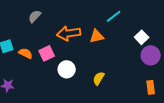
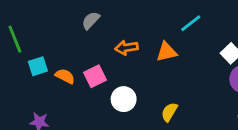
gray semicircle: (35, 16) -> (91, 20), moved
orange arrow: (69, 33) -> (126, 48), size x0.7

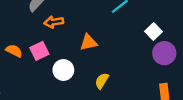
orange arrow: (126, 48) -> (54, 22), moved
orange triangle: (166, 52) -> (89, 42), moved

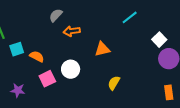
pink square: (39, 51) -> (47, 79), moved
white circle: (63, 70) -> (71, 69), moved

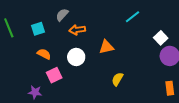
cyan square: (17, 49) -> (38, 29), moved
white circle: (71, 69) -> (76, 57), moved
purple star: (18, 90) -> (35, 92), moved

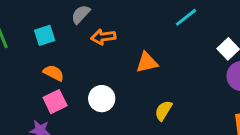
white circle: (76, 57) -> (102, 99), moved
pink square: (54, 75) -> (55, 102), moved

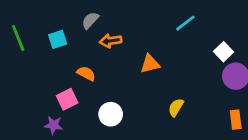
orange semicircle: (54, 73) -> (86, 73), moved
white circle: (102, 99) -> (111, 114), moved
yellow semicircle: (163, 111) -> (176, 107), moved

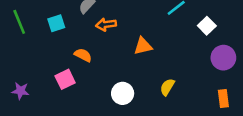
white square: (223, 52) -> (207, 26), moved
white circle: (111, 114) -> (123, 93), moved
purple star: (53, 125) -> (20, 91), moved

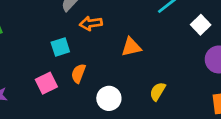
cyan square: (56, 23) -> (60, 47), moved
orange semicircle: (83, 55) -> (78, 73), moved, turned -96

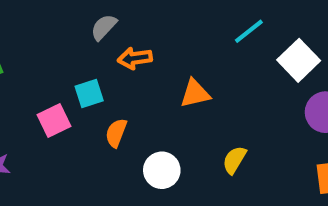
white square: (201, 25) -> (299, 60), size x1.4
pink square: (46, 83) -> (54, 120), moved

